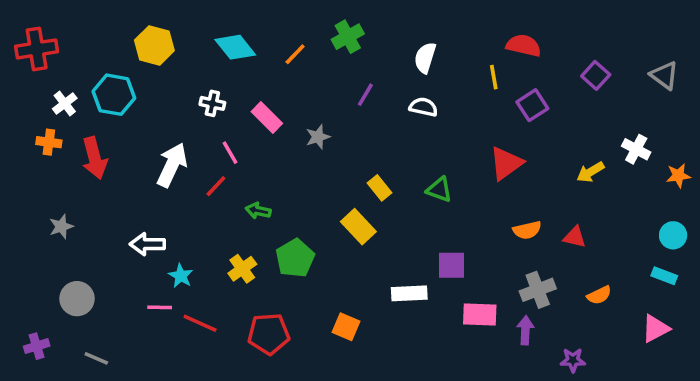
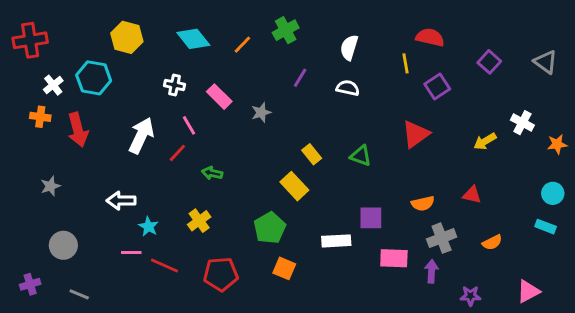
orange semicircle: (527, 230) -> (423, 203), moved
green pentagon: (295, 258) -> (270, 228), moved
pink triangle: (655, 329) -> (528, 291), moved

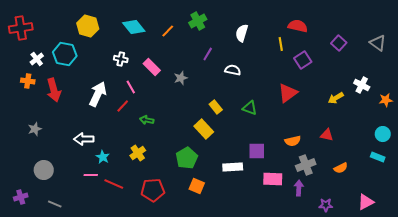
white semicircle: (348, 88) -> (233, 70), moved

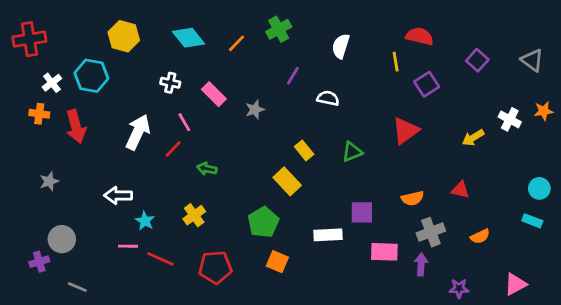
orange star: (386, 100) -> (544, 111), moved
green triangle: (250, 108) -> (352, 152), turned -42
purple cross: (21, 197) -> (39, 262), moved

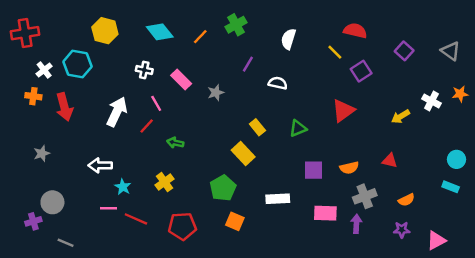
yellow line: (396, 62) -> (335, 52), turned -35
purple square: (362, 212) -> (313, 170), moved
purple star: (459, 288) -> (402, 230), moved

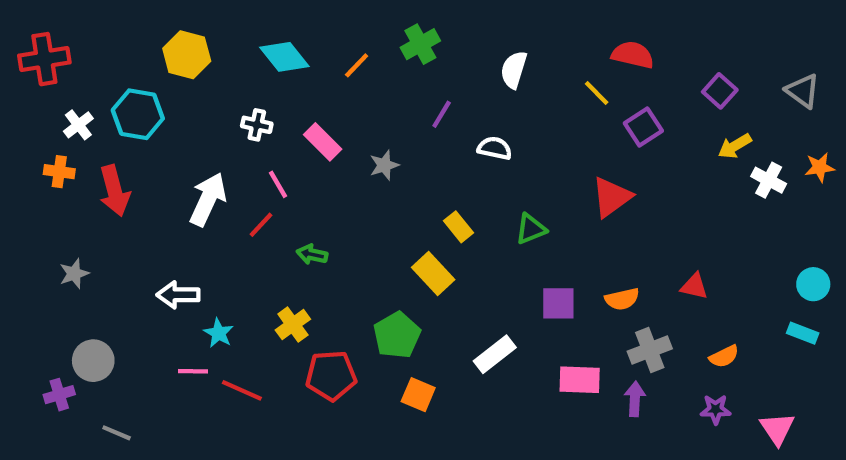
yellow arrow: (400, 116) -> (735, 146), moved
white rectangle: (278, 199) -> (495, 354), turned -35
red pentagon: (182, 226) -> (331, 375), moved
pink triangle: (436, 240) -> (777, 429), turned -36

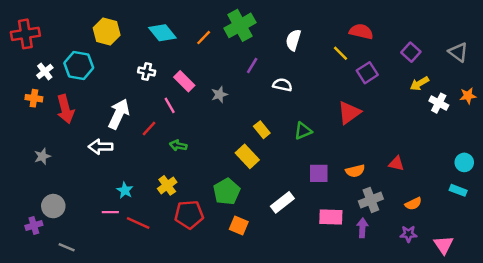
green cross: (420, 44) -> (240, 25), size x1.4
pink line: (278, 184) -> (170, 105), moved
white arrow: (178, 295) -> (101, 147), moved

